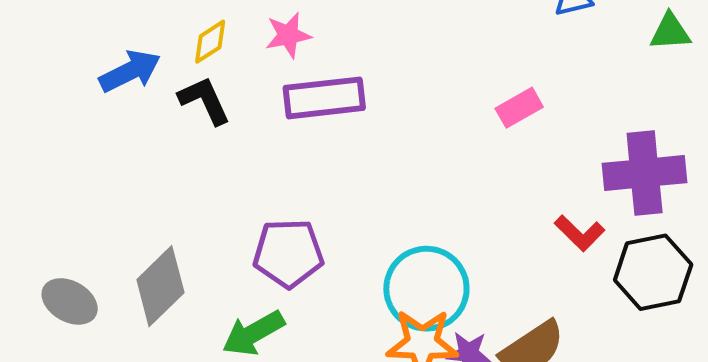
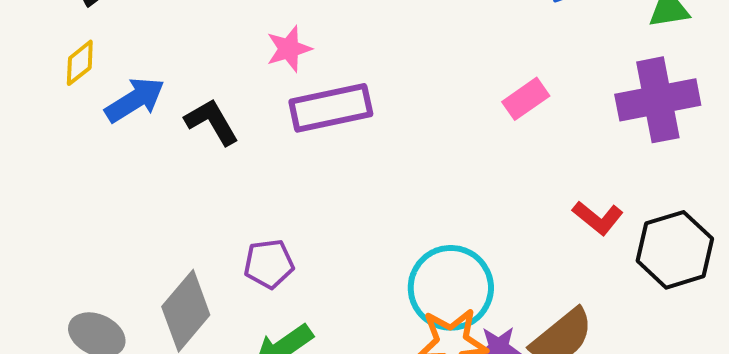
yellow diamond: (210, 42) -> (80, 63), moved
purple cross: (645, 173) -> (658, 100), moved
purple pentagon: (288, 253) -> (269, 264), moved, size x0.7

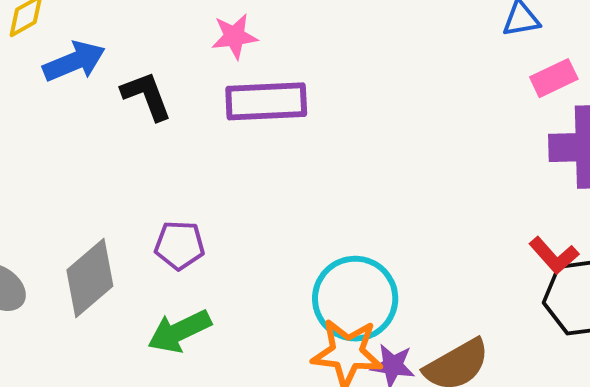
pink rectangle: (526, 99) -> (554, 78), moved
red L-shape: (598, 218) -> (554, 255), moved

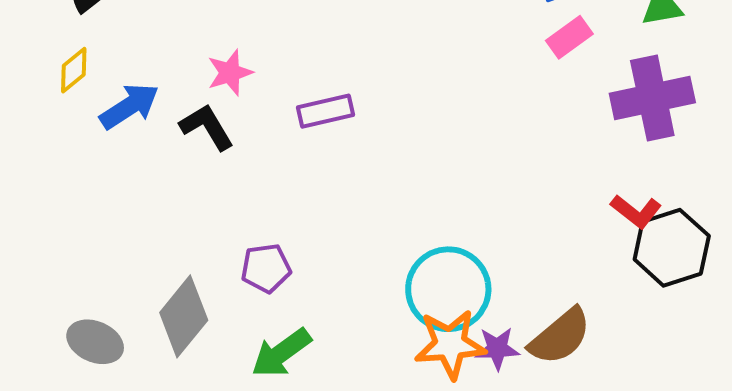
pink star: (234, 36) -> (230, 73), moved
pink rectangle: (554, 78) -> (569, 37), moved
purple rectangle: (266, 101) -> (325, 111), size x0.7

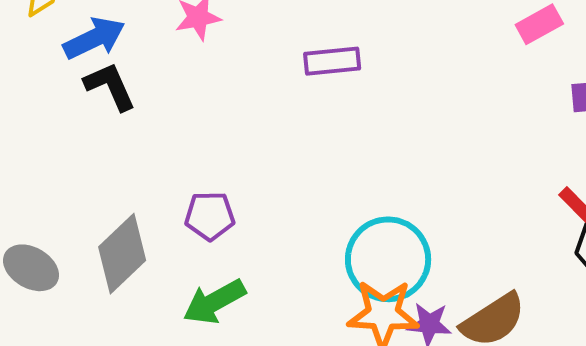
purple rectangle: (325, 111) -> (332, 61), moved
black L-shape: (207, 127) -> (110, 86), moved

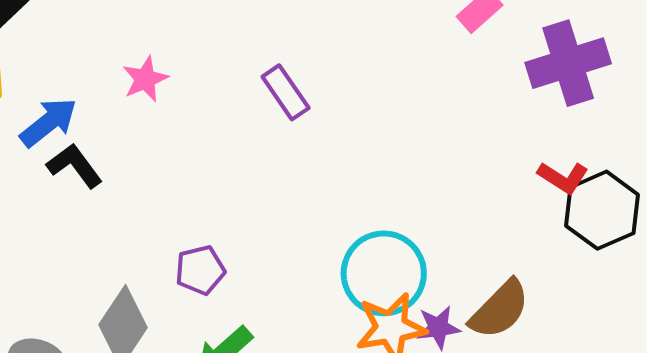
purple rectangle: (332, 61) -> (286, 92), turned 74

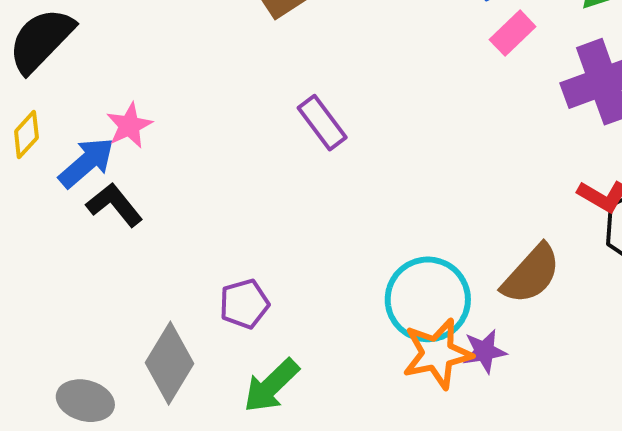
pink star: (145, 79) -> (129, 126), moved
brown semicircle: (500, 309) -> (531, 274), moved

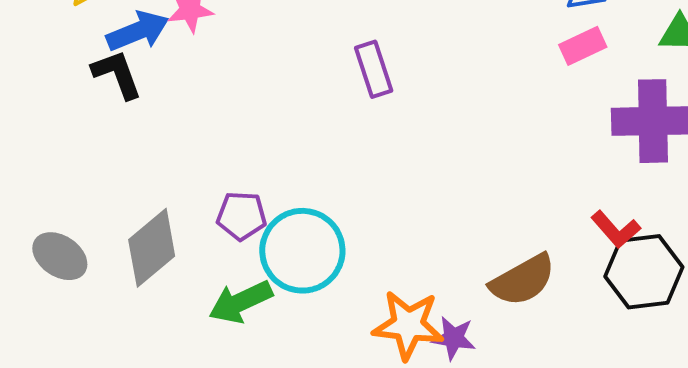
black L-shape: (114, 205) -> (117, 74), moved
cyan circle: (428, 299) -> (302, 251), moved

